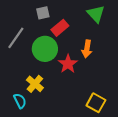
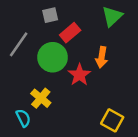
green triangle: (96, 14) -> (112, 16), turned 30

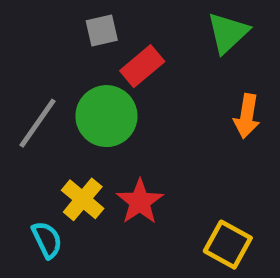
gray line: (19, 44) -> (37, 123), moved
orange arrow: (102, 57) -> (247, 116), moved
red star: (79, 75) -> (140, 202), moved

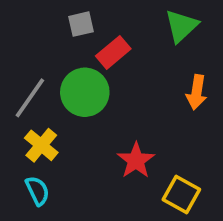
yellow cross: (83, 199) -> (41, 145), moved
red star: (140, 202) -> (136, 160), moved

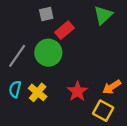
orange arrow: (197, 92) -> (112, 87), moved, turned 48
yellow cross: (41, 145) -> (38, 92), moved
cyan semicircle: (37, 191) -> (15, 89), moved, turned -140

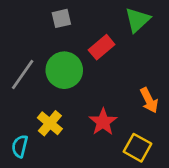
red rectangle: (64, 30) -> (102, 47), moved
orange arrow: (112, 87) -> (149, 100), moved, turned -84
cyan semicircle: (15, 89) -> (20, 146), moved

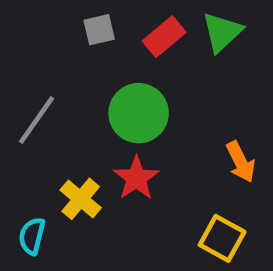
red rectangle: (102, 47) -> (164, 37), moved
green circle: (64, 70) -> (139, 113), moved
red star: (103, 122) -> (136, 178), moved

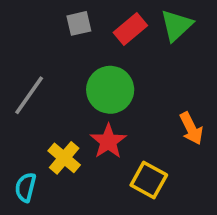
yellow square: (222, 238) -> (149, 180), moved

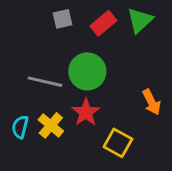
gray line: (29, 95) -> (45, 82), moved, turned 68
cyan semicircle: (25, 187) -> (20, 127), moved

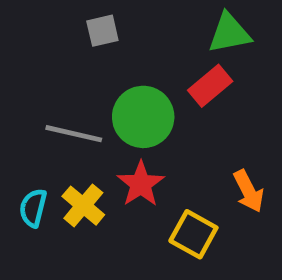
green triangle: (140, 20) -> (229, 33), turned 32
red rectangle: (103, 23) -> (210, 86), moved
orange arrow: (152, 102) -> (249, 191), moved

